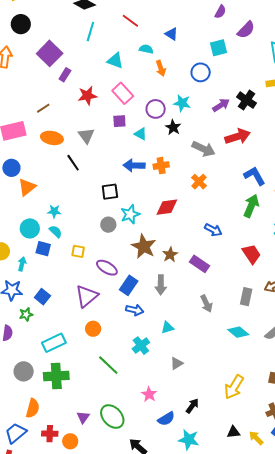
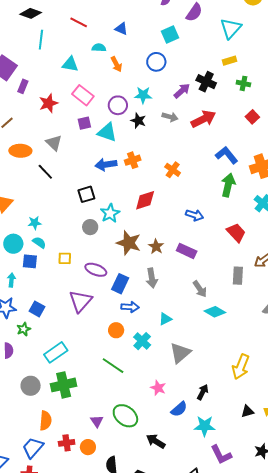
cyan triangle: (141, 134) -> (107, 132), size x1.5
gray arrow: (204, 149) -> (170, 117), moved, size x0.7
orange circle: (93, 329) -> (116, 330), moved
cyan diamond: (238, 332) -> (215, 312), moved
gray triangle: (177, 363) -> (180, 353), size x1.6

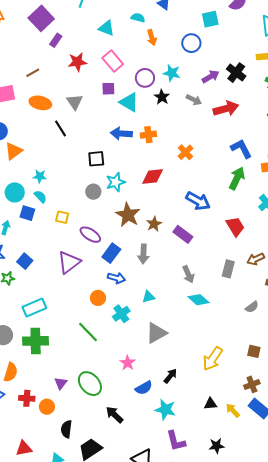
blue arrow: (195, 215) -> (198, 201), size x1.4

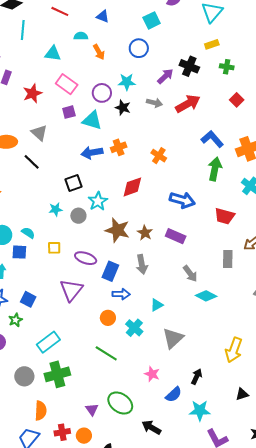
cyan star: (40, 176) -> (56, 209), moved
red trapezoid: (235, 226) -> (225, 216), turned 150

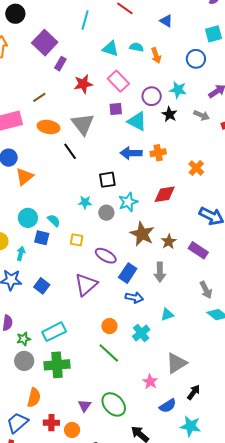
cyan semicircle: (81, 36) -> (137, 47), moved
gray triangle: (39, 133) -> (83, 124), size x1.4
orange circle: (108, 318) -> (109, 326), moved
green star: (16, 320) -> (24, 339), moved
gray triangle: (173, 338) -> (176, 363), moved

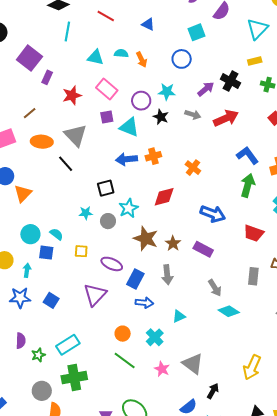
gray circle: (24, 361) -> (42, 391), moved
gray triangle: (176, 363) -> (193, 364), turned -45
pink star: (150, 382) -> (162, 369), moved

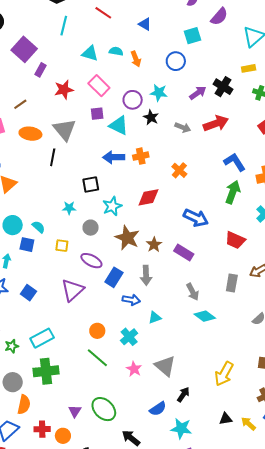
gray arrow: (193, 115) -> (183, 127), moved
black line: (66, 164) -> (53, 157), turned 48
gray circle: (108, 221) -> (91, 228), moved
blue arrow: (144, 303) -> (131, 300), moved

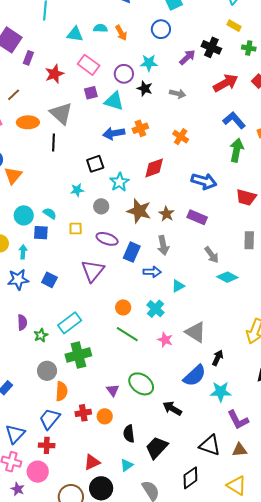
yellow rectangle: (249, 68) -> (234, 26), turned 48
red arrow: (216, 123) -> (226, 83), moved
blue semicircle: (158, 409) -> (195, 376), size x1.4

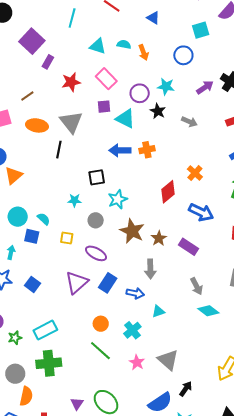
orange cross: (181, 137) -> (195, 173), moved
red diamond: (154, 168) -> (168, 192), moved, turned -30
blue rectangle: (132, 252) -> (108, 283), moved

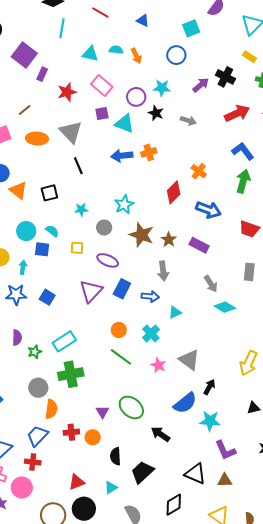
black line: (59, 150) -> (78, 166), moved, turned -30
orange triangle: (14, 175) -> (18, 190), turned -36
black square: (97, 177) -> (49, 193), moved

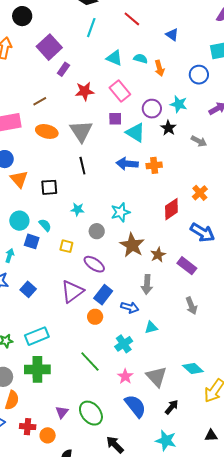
cyan diamond: (225, 307) -> (193, 369), moved
orange circle: (119, 330) -> (95, 317), moved
blue semicircle: (185, 403) -> (135, 406), moved, turned -100

